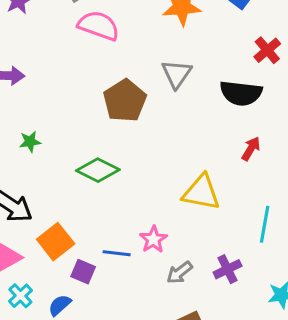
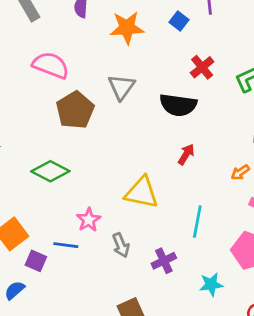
pink semicircle: (99, 26) -> (51, 65), moved
pink star: (153, 239) -> (89, 220), moved
gray arrow: (179, 273) -> (121, 245), moved, turned -75

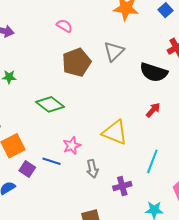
pink semicircle: (51, 65) -> (64, 26), size x0.6

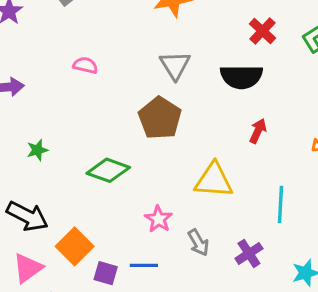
pink semicircle: (64, 26) -> (85, 65), moved
brown pentagon: (76, 62) -> (160, 118), moved
blue line: (52, 161) -> (144, 265), moved

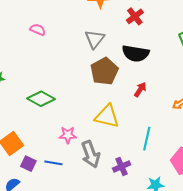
red cross: (262, 31) -> (135, 16), moved
brown pentagon: (160, 118) -> (104, 71), moved
pink star: (158, 219) -> (68, 135), turned 30
gray arrow: (198, 243) -> (91, 154), size x1.5

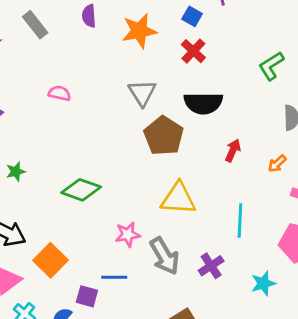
red arrow: (140, 90) -> (233, 151), moved
purple square: (28, 164) -> (87, 296), moved

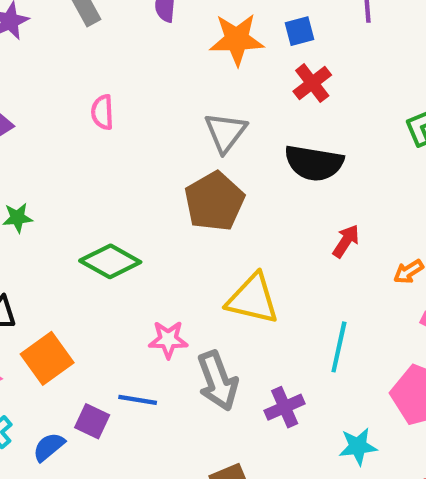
blue square: (192, 16) -> (299, 31), moved, turned 36
pink semicircle: (60, 93) -> (102, 112), turned -115
brown pentagon: (164, 136) -> (214, 201), moved

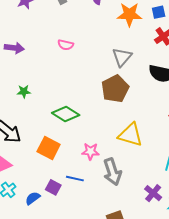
pink semicircle: (102, 112) -> (66, 45), turned -77
orange square: (47, 358) -> (49, 148), moved, turned -30
purple cross: (285, 407) -> (153, 193), moved, turned -30

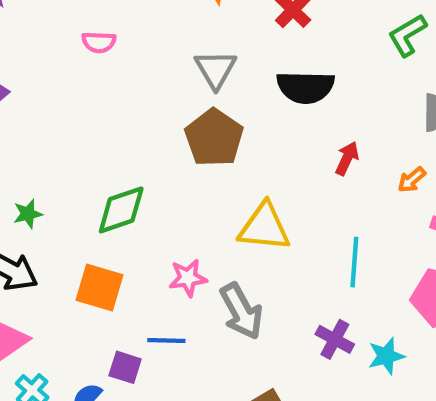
pink semicircle: (66, 45) -> (99, 42), moved
green star: (24, 92) -> (28, 214), moved
green diamond: (66, 114) -> (121, 210), turned -40

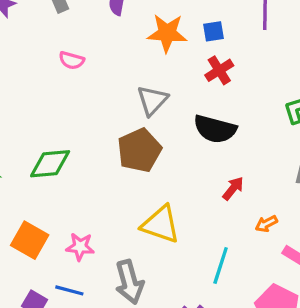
orange arrow: (412, 180) -> (266, 224), moved
green diamond: (121, 210) -> (50, 164), moved
pink star: (188, 278) -> (80, 247), moved

